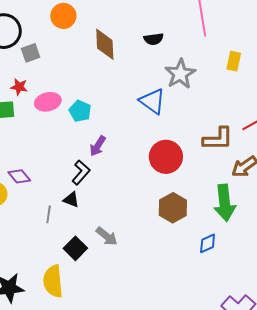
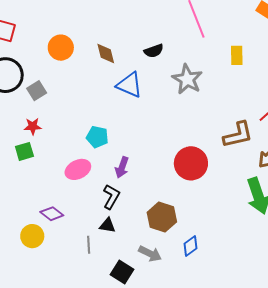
brown diamond: (105, 44) -> (106, 53), moved, size x0.7
blue triangle: (152, 101) -> (130, 85), moved
pink ellipse: (48, 102) -> (78, 169), moved
brown hexagon: (173, 208) -> (162, 217), moved
blue diamond: (208, 243) -> (190, 246), moved

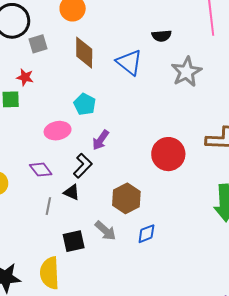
brown diamond: (106, 53) -> (84, 53), moved, size x1.4
purple diamond: (52, 214) -> (41, 170), moved
black square: (122, 272) -> (74, 241), turned 30

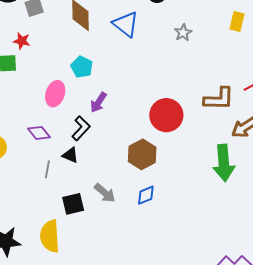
gray star: (187, 72) -> (183, 33), size x0.6
pink ellipse: (58, 131) -> (55, 94), turned -60
brown hexagon: (126, 198) -> (142, 154), moved

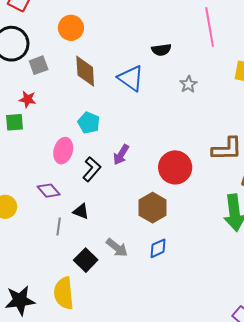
purple arrow: (98, 102) -> (121, 155), moved
black L-shape: (81, 128) -> (92, 169), moved
black square: (73, 204) -> (86, 260), turned -30

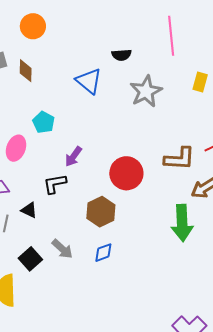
brown diamond: (85, 71) -> (26, 71), moved, size x0.7
gray star: (188, 84) -> (146, 91), size x1.8
black L-shape: (92, 169) -> (55, 184), moved, turned -145

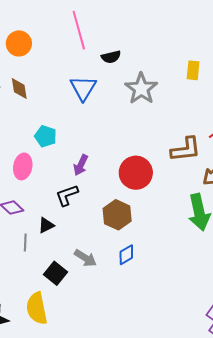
pink line: (171, 36) -> (79, 30), moved
blue triangle: (89, 81) -> (83, 88), turned 32
black triangle: (29, 210) -> (46, 225), turned -42

